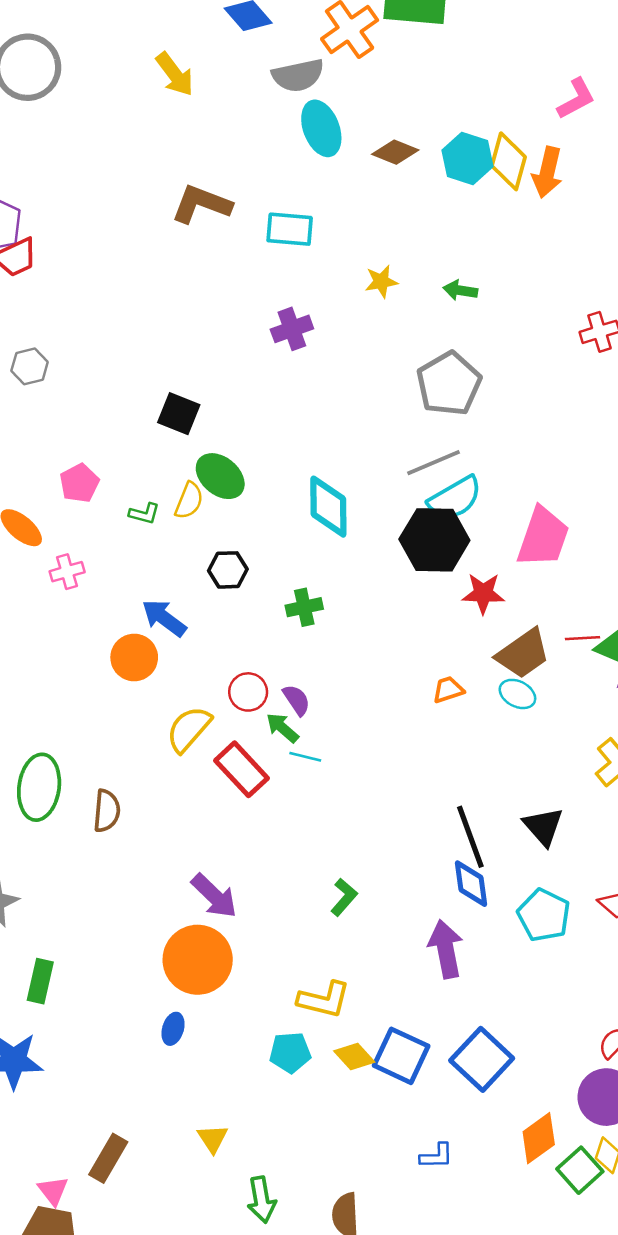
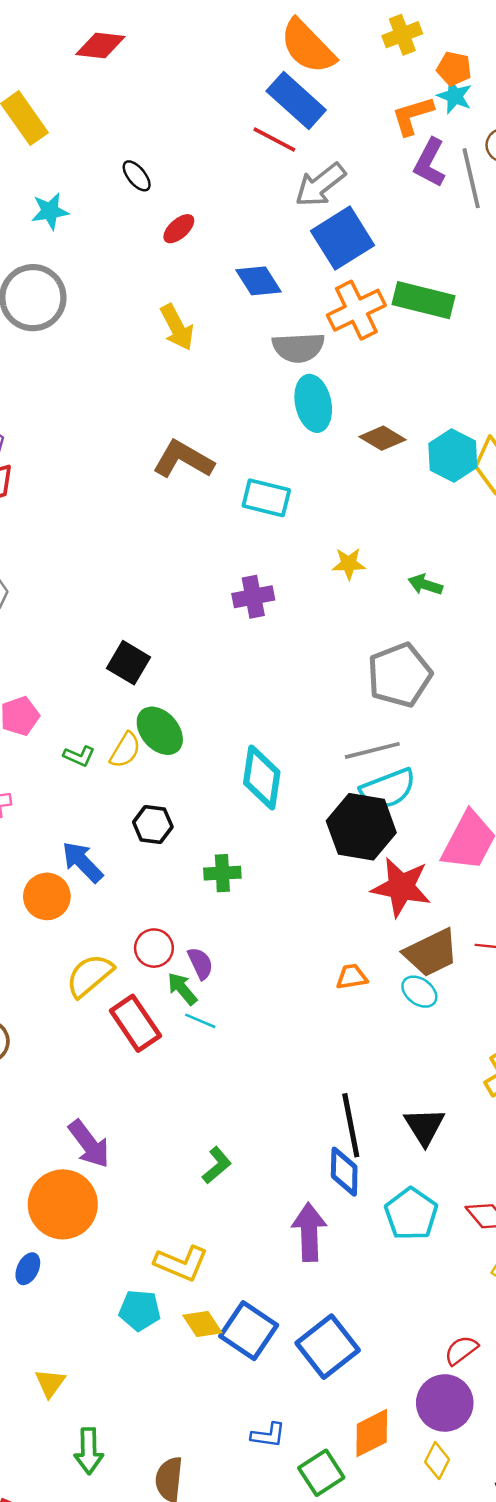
red star: (483, 593) -> (401, 887), size x1.4
green square: (580, 1170) -> (321, 1473), moved

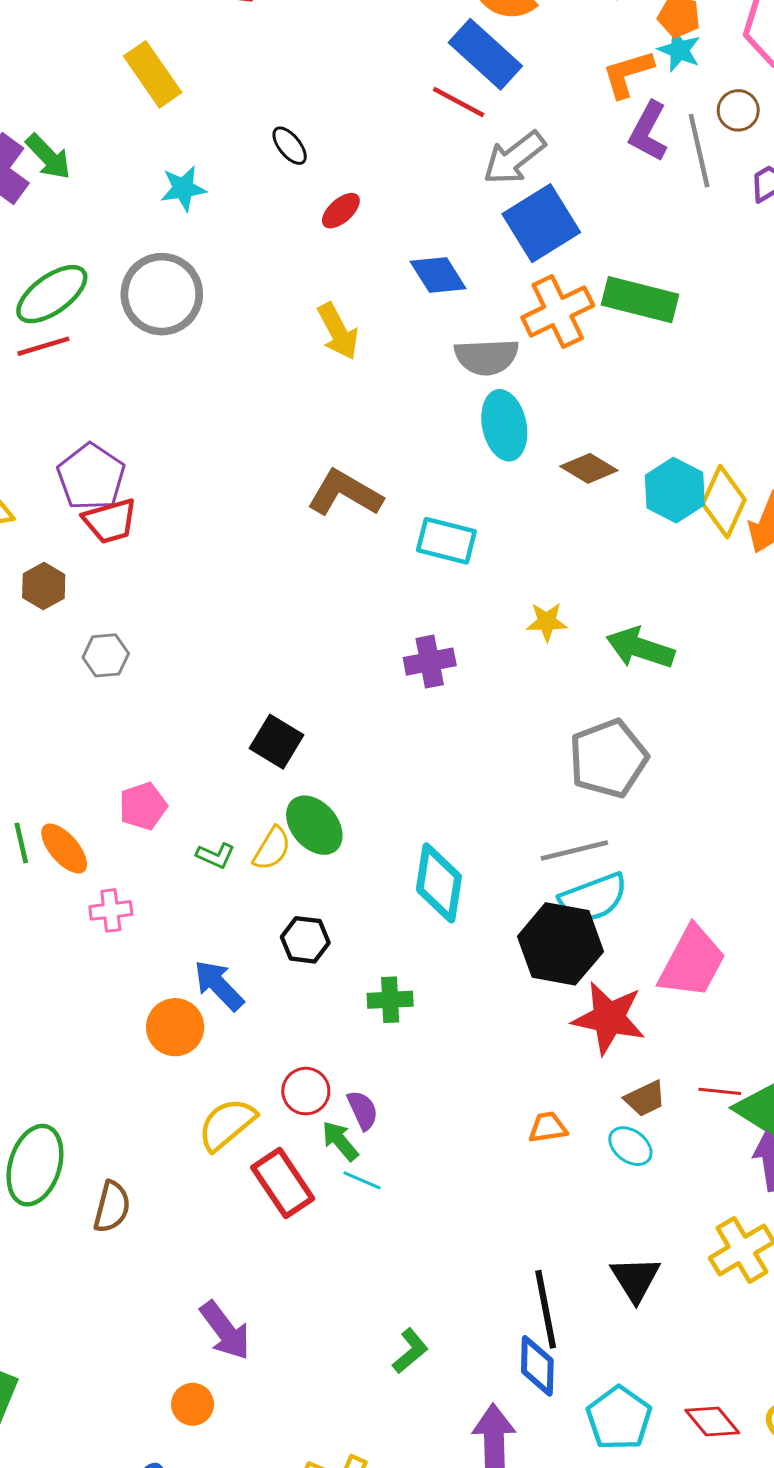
green arrow: (425, 585) -> (640, 648), size x1.6
brown trapezoid: (431, 953) -> (645, 1099), size x0.6
black triangle: (424, 1126) -> (635, 1279), moved
green L-shape: (217, 1165) -> (410, 1351), moved
orange circle: (63, 1204) -> (193, 1404), size x0.5

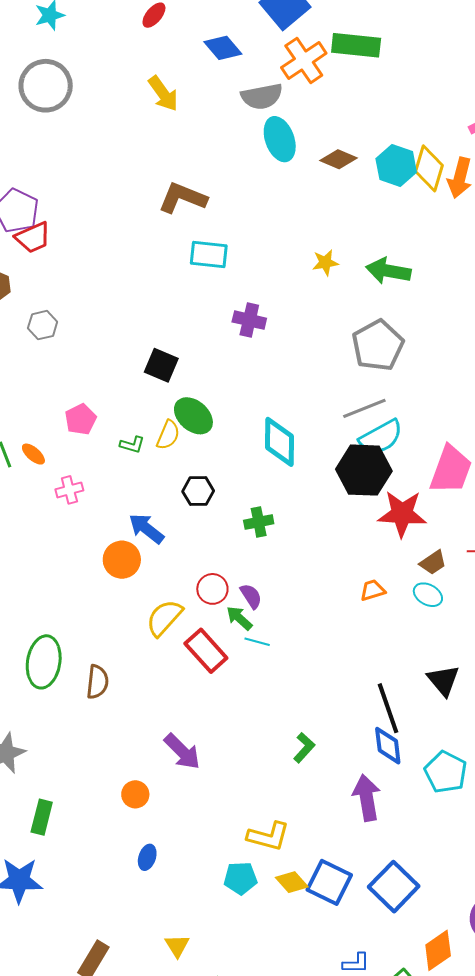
cyan rectangle: (446, 541) -> (209, 255), moved
purple cross: (430, 662) -> (249, 320), moved, turned 32
orange ellipse: (64, 848) -> (33, 454), size x0.7
orange circle: (193, 1404) -> (135, 794), moved

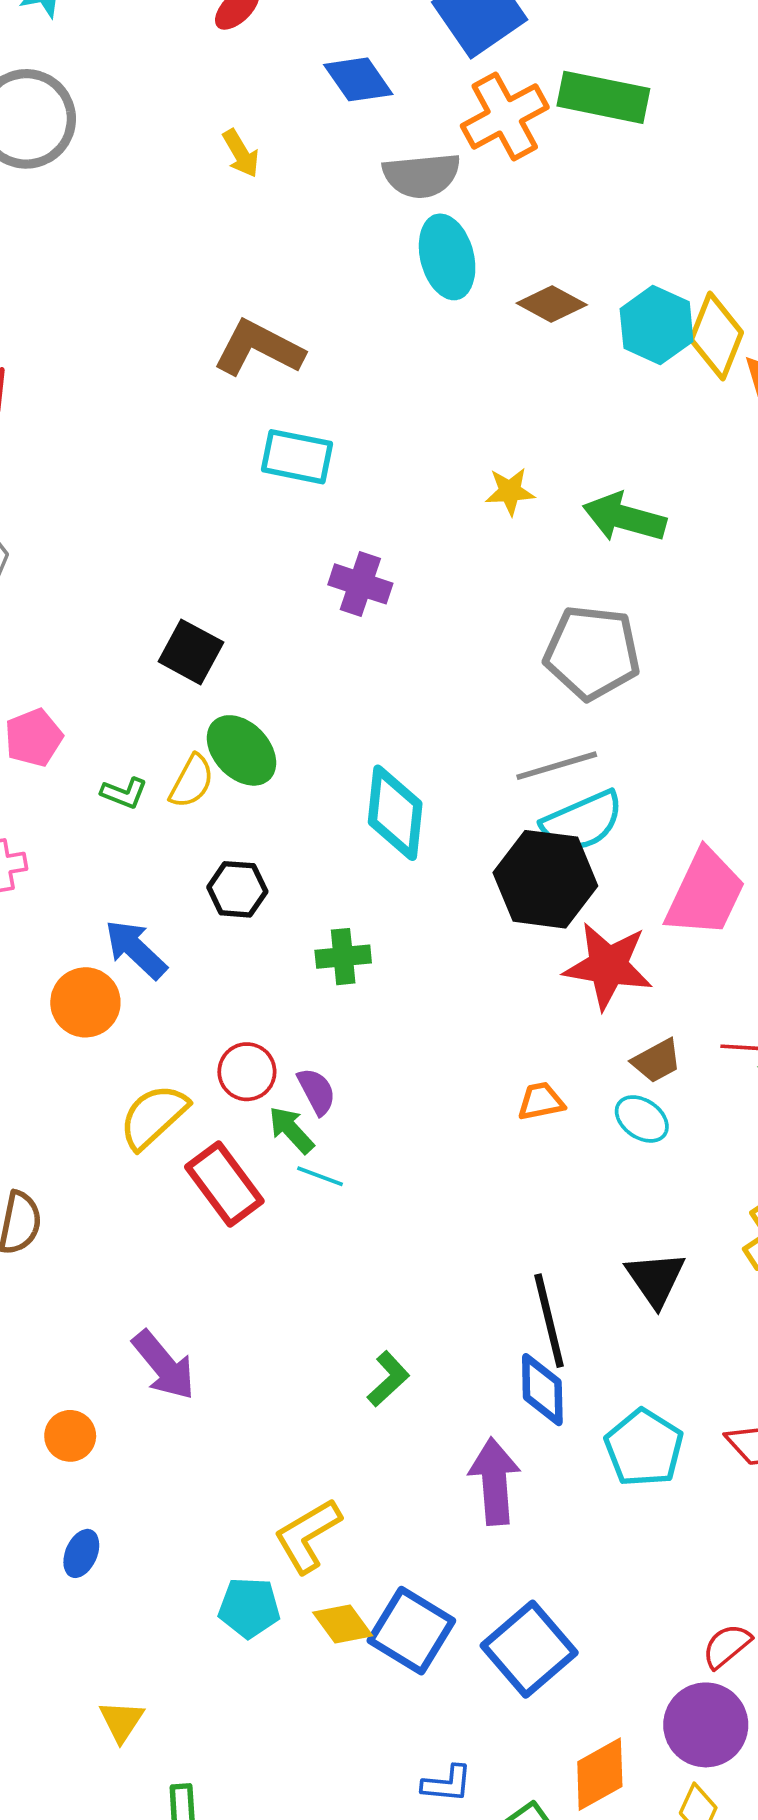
yellow arrow: (163, 94) -> (241, 153), size x0.7
gray pentagon: (378, 345) -> (592, 653), turned 30
yellow L-shape: (268, 836) -> (308, 1536), turned 129

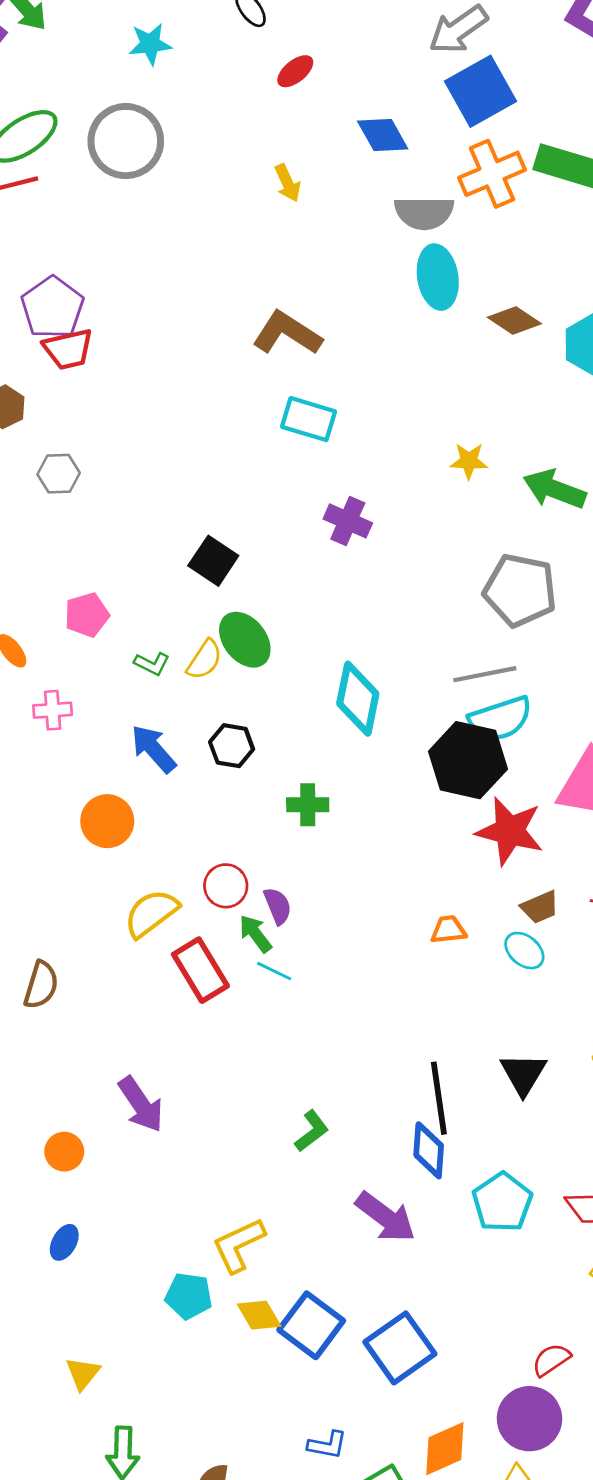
blue arrow: (136, 949) -> (153, 749), moved
purple arrow: (494, 1481) -> (386, 1217), turned 126

